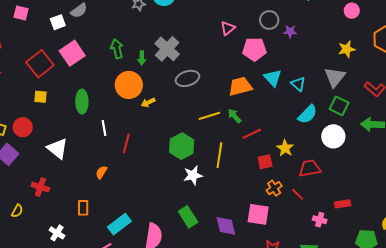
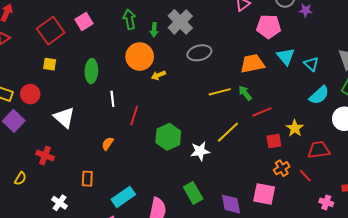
pink square: (72, 53) -> (84, 22), size x0.7
green hexagon: (182, 146) -> (168, 137), moved
yellow line: (219, 155) -> (228, 132), turned 35

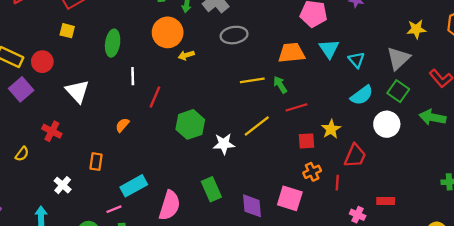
red trapezoid: (319, 150) -> (355, 156), turned 115
red line: (305, 176) -> (337, 183), turned 40

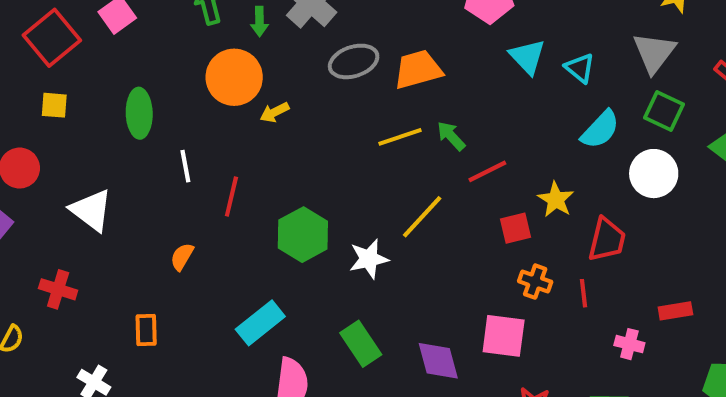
orange trapezoid: (291, 53) -> (418, 69), moved
orange cross: (312, 172) -> (535, 282), turned -36
cyan rectangle: (134, 186) -> (260, 323), moved

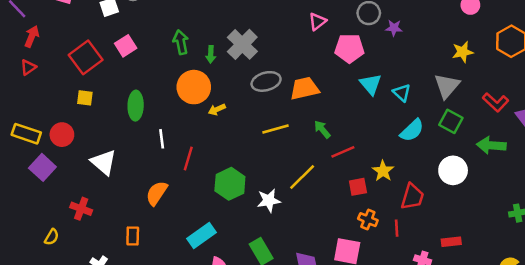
yellow line: (400, 137) -> (275, 129), moved
white circle: (654, 174) -> (453, 170), moved
orange semicircle: (182, 257) -> (157, 193), size x1.5

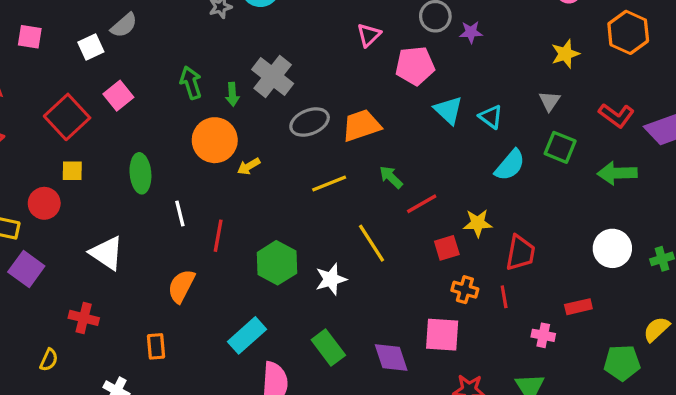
gray triangle: (447, 86) -> (550, 101), size x0.6
red circle: (62, 135) -> (44, 203), moved
white circle: (453, 170) -> (612, 248), moved
yellow star: (383, 171) -> (478, 223), turned -30
yellow line: (302, 177) -> (372, 243), turned -72

